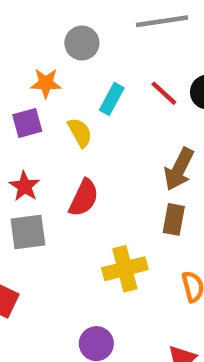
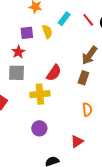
purple square: (27, 123) -> (27, 33), moved
red semicircle: (84, 198) -> (54, 73), moved
yellow cross: (125, 269) -> (40, 94), moved

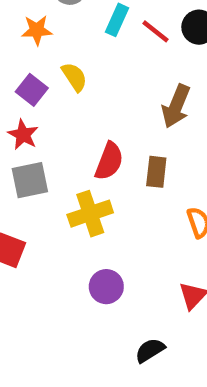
cyan rectangle: (64, 19) -> (117, 20), moved
purple square: (27, 33) -> (32, 90), turned -32
brown rectangle: (83, 78) -> (156, 172), moved

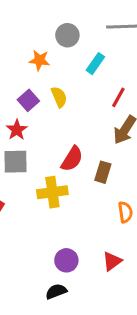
red line: (155, 31) -> (118, 97), moved, turned 70
purple circle: (106, 287) -> (66, 260), moved
black semicircle: (150, 350) -> (56, 291), moved

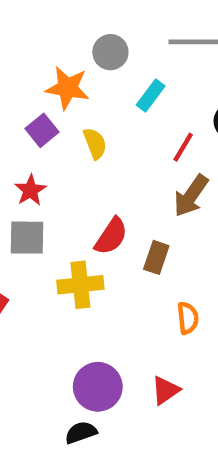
orange star: (39, 60) -> (68, 88), size x1.4
purple square: (28, 100) -> (42, 130), moved
purple circle: (66, 260) -> (98, 387), size x1.4

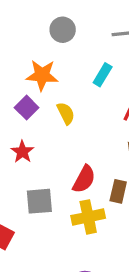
gray circle: (110, 52) -> (63, 30), moved
gray square: (27, 238) -> (39, 201), moved
yellow cross: (80, 285) -> (88, 217), moved

